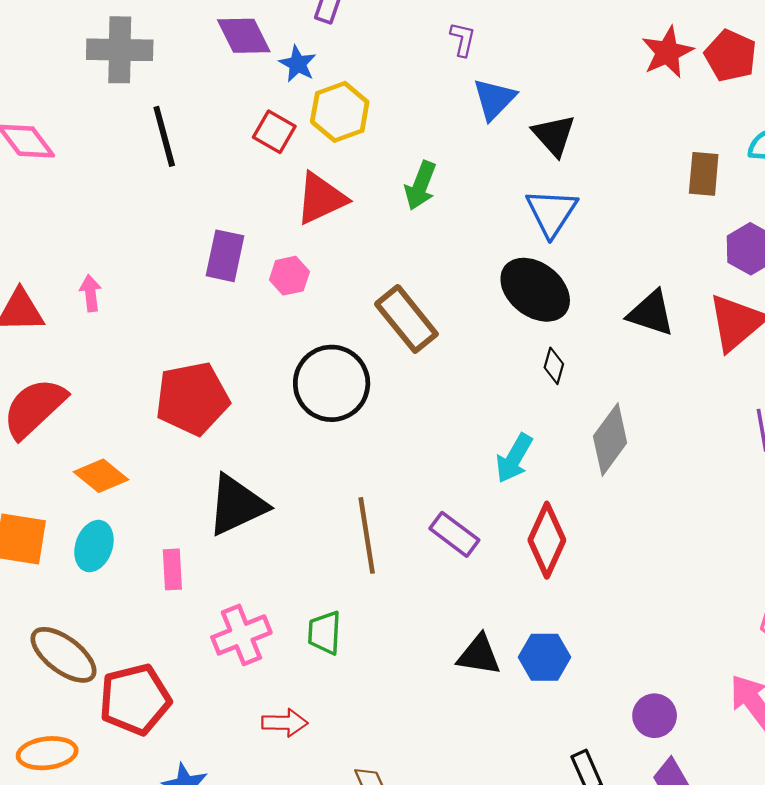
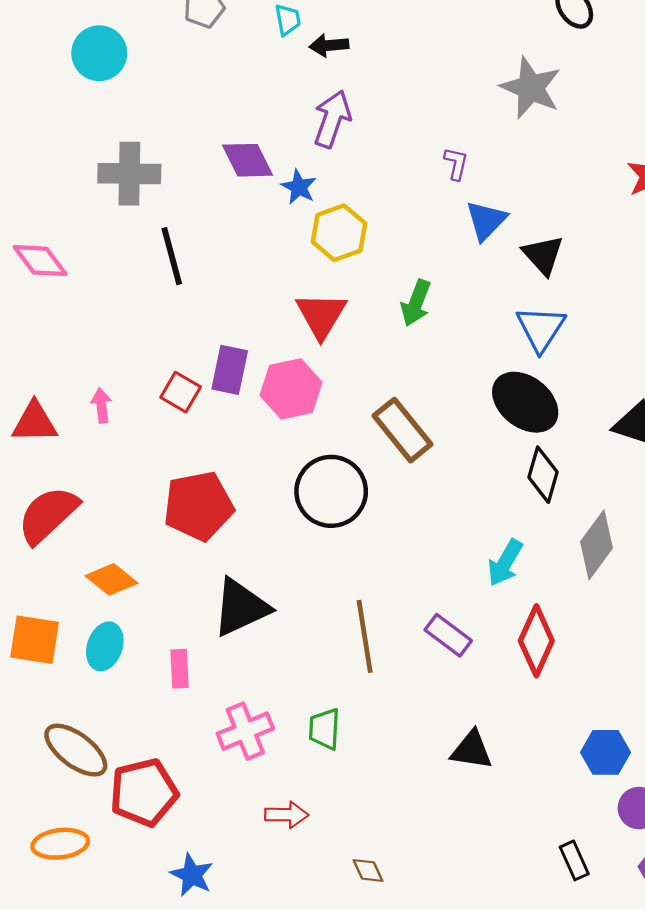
red square: (274, 132) -> (181, 392), moved
red triangle: (321, 198) -> (321, 315), turned -34
pink hexagon: (289, 276) -> (291, 389), size x1.6
black diamond: (554, 366) -> (543, 475), size x1.6
blue hexagon: (545, 657) -> (605, 752), moved

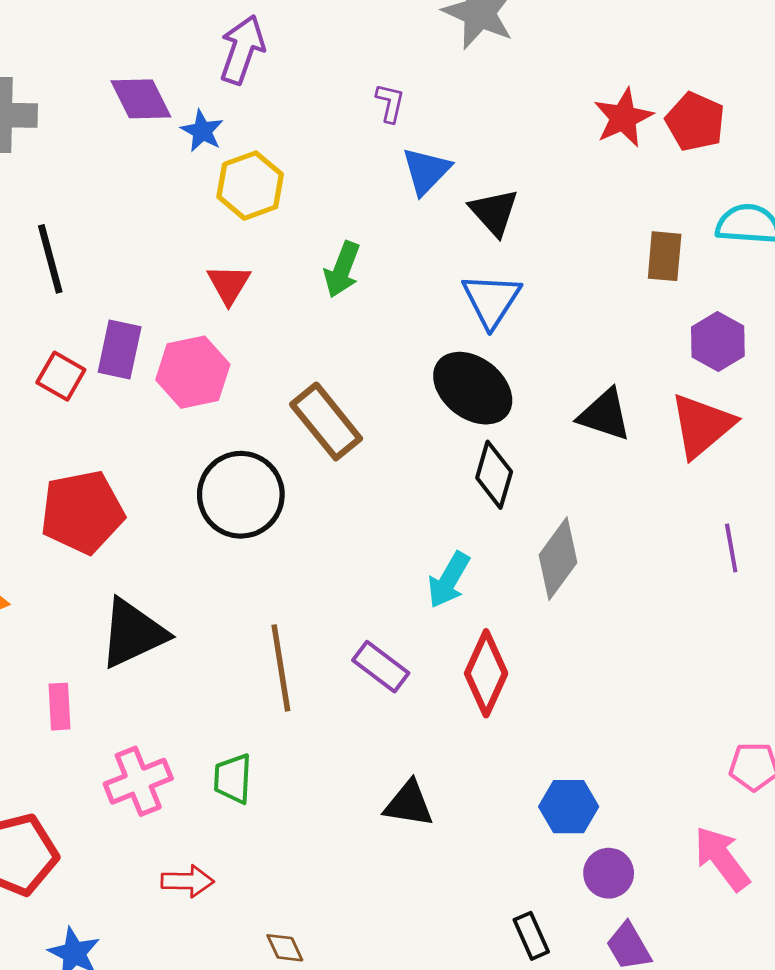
black line: (172, 256) -> (50, 259), moved
red triangle: (321, 315) -> (229, 284), size x0.7

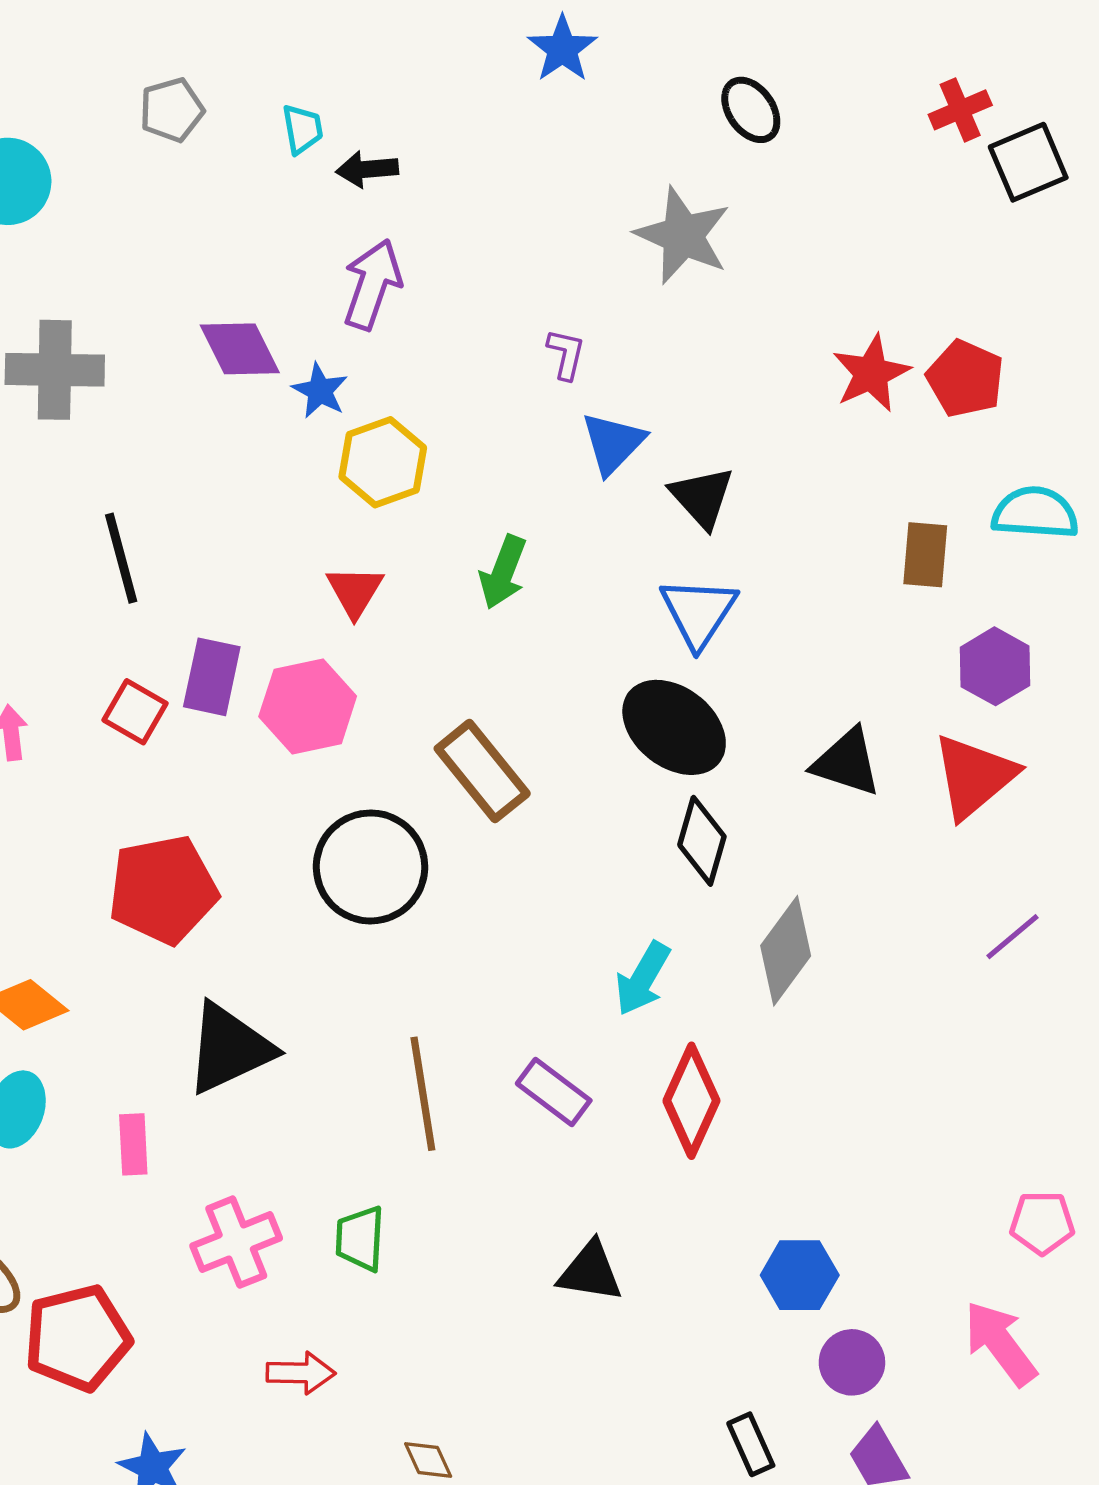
purple line: (731, 548) -> (1012, 937), turned 60

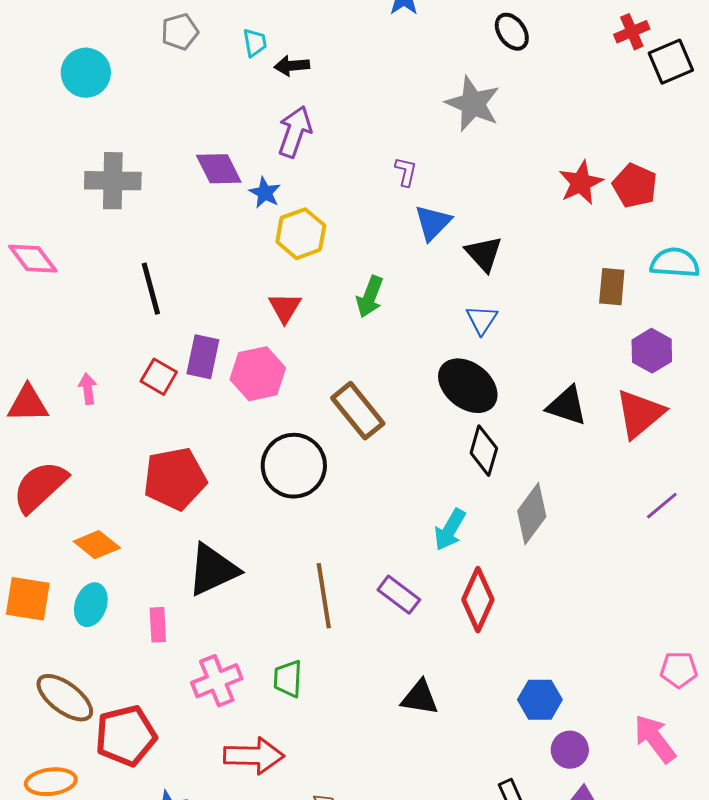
blue triangle: (698, 612) -> (482, 320), size x0.7
red arrow: (301, 1373) -> (254, 756), size x1.5

